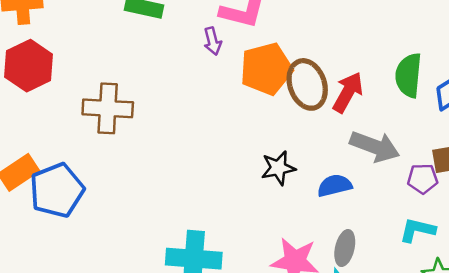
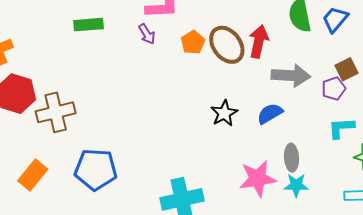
orange pentagon: (266, 69) -> (193, 42), size x0.6
brown cross: (108, 108) -> (56, 112), moved
blue pentagon: (57, 190) -> (96, 169), moved, turned -30

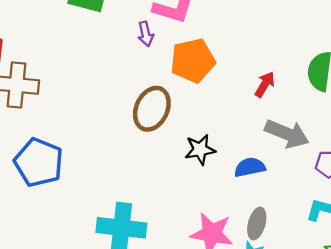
red arrow: (259, 41) -> (265, 84), size x0.7
orange pentagon: (193, 42) -> (193, 61), size x1.6
brown ellipse: (227, 45) -> (152, 109), moved, turned 42

